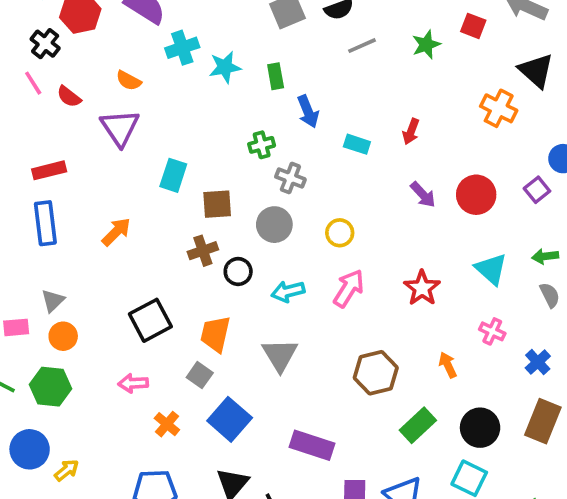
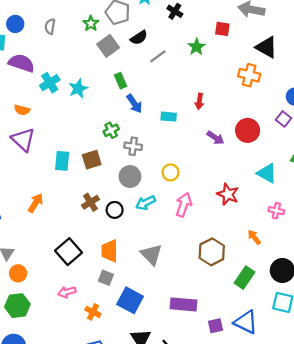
green rectangle: (276, 76) -> (120, 81), moved
brown square: (217, 204) -> (92, 160), moved
cyan arrow: (288, 291) -> (146, 203), moved

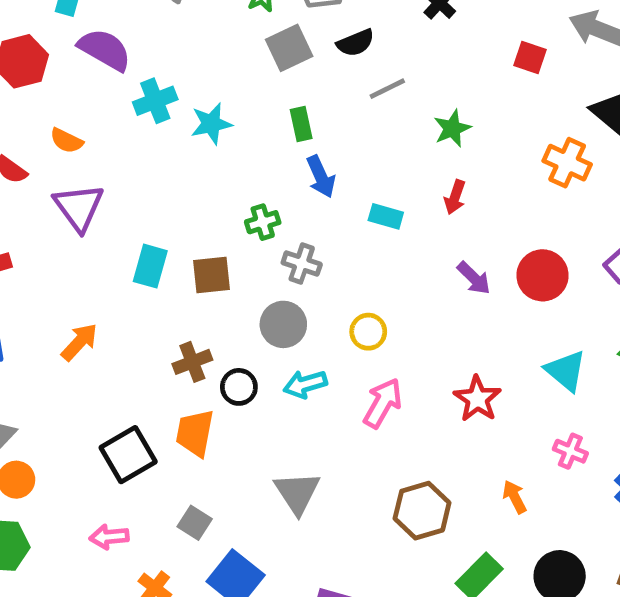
green star: (197, 47) -> (452, 128), moved
orange semicircle: (22, 110) -> (67, 141), moved
orange trapezoid: (110, 251) -> (195, 433), moved

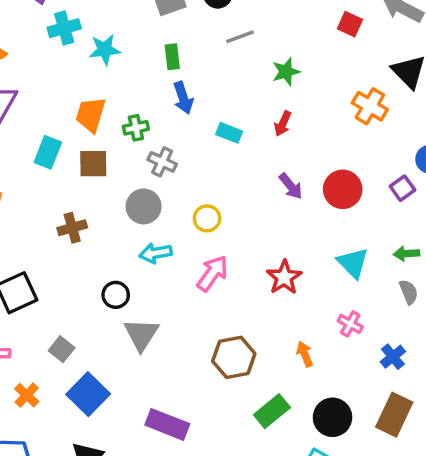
black circle: (239, 387) -> (116, 295), moved
orange trapezoid: (195, 433) -> (91, 115), moved

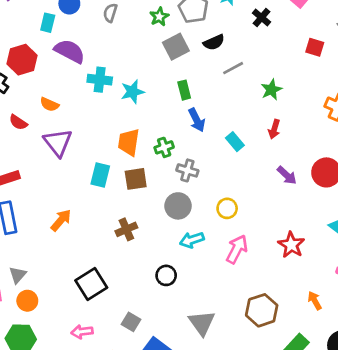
cyan cross: (64, 28) -> (100, 80), turned 30
cyan rectangle: (229, 133) -> (235, 142), turned 36
gray triangle: (141, 334) -> (202, 323), moved

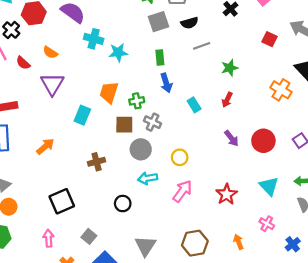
brown square: (136, 179) -> (124, 125), moved
pink arrow: (82, 332) -> (48, 238), turned 84

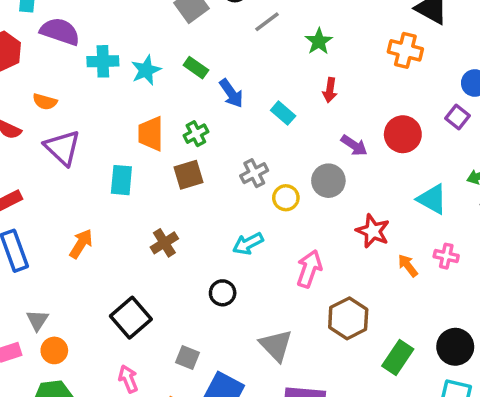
green rectangle: (160, 57) -> (196, 68), moved, turned -32
gray cross: (153, 122) -> (254, 173), moved, turned -35
gray circle: (141, 149) -> (328, 181), moved
pink arrow: (182, 191) -> (309, 269), moved
orange arrow: (238, 242) -> (408, 266), moved

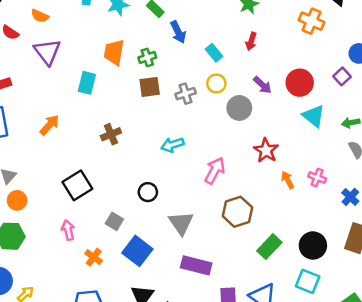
brown square: (188, 175) -> (150, 87), moved
yellow circle: (286, 198) -> (216, 83), moved
cyan triangle: (432, 199) -> (314, 116), moved
black circle: (223, 293) -> (148, 192), moved

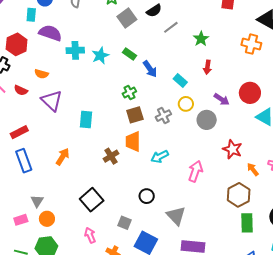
orange trapezoid: (114, 52) -> (133, 142), moved
brown hexagon: (237, 212) -> (239, 195), moved
green rectangle: (269, 247) -> (247, 223), turned -36

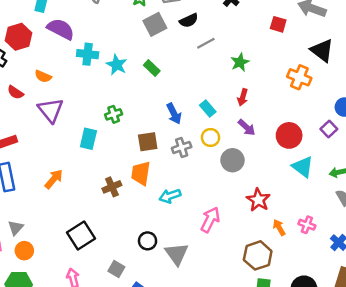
cyan star: (100, 56) -> (117, 65), turned -30
blue arrow: (150, 69) -> (174, 114), moved
green cross: (129, 92) -> (114, 114), moved
purple arrow: (222, 99) -> (247, 127), moved
gray triangle: (176, 216) -> (177, 254), moved

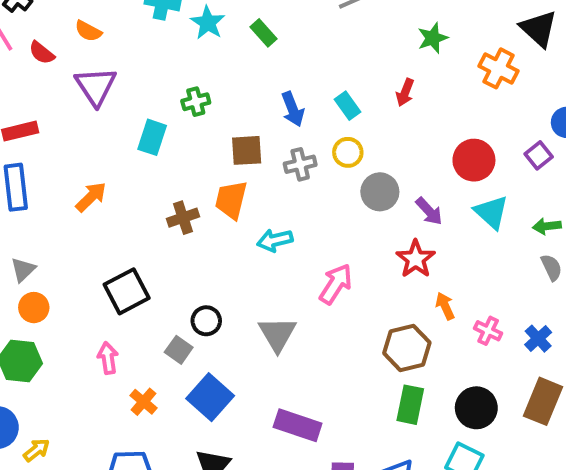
green star: (240, 62) -> (433, 38), moved
purple arrow: (247, 127) -> (429, 211), moved
pink cross: (307, 225) -> (488, 331), moved
black circle: (148, 241) -> (206, 321), moved

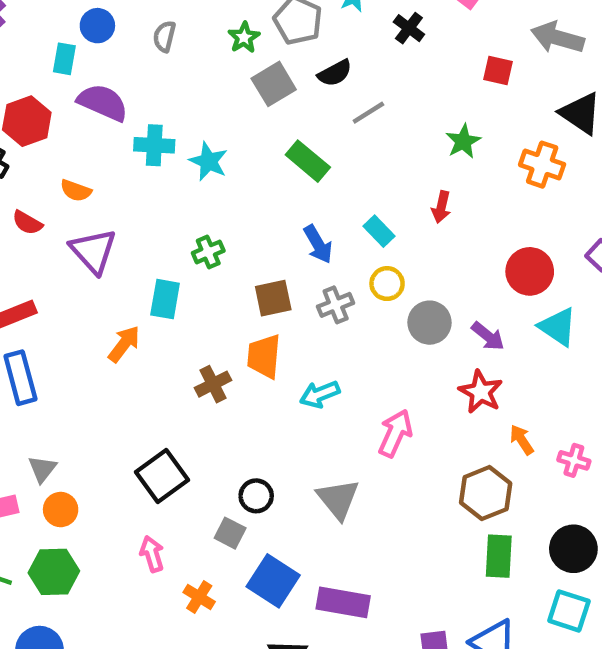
green rectangle: (263, 33) -> (308, 161), moved, size x1.4
orange arrow: (91, 197) -> (124, 344), moved
purple rectangle: (298, 425) -> (343, 602), moved

